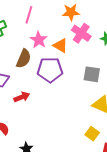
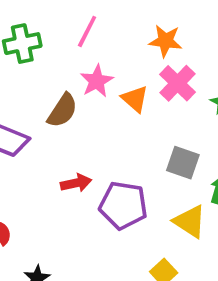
purple pentagon: (50, 70) -> (123, 205), moved
red arrow: (22, 97) -> (76, 183), moved

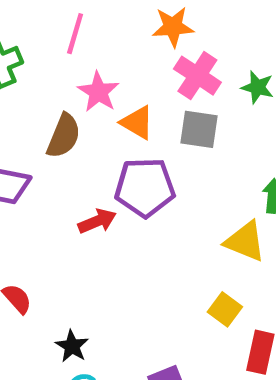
orange triangle: (135, 99) -> (137, 123), moved
gray square: (183, 163) -> (199, 129), moved
purple pentagon: (123, 205) -> (145, 187), moved

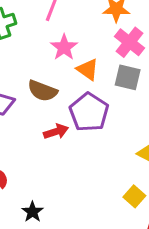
brown semicircle: (64, 136) -> (42, 91), moved, turned 84
purple pentagon: (145, 187) -> (89, 112), turned 30

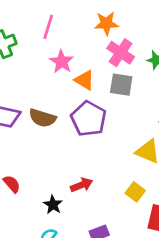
brown semicircle: (42, 91) -> (42, 118), moved
red arrow: (56, 132) -> (82, 185), moved
black star: (33, 212) -> (53, 205), moved

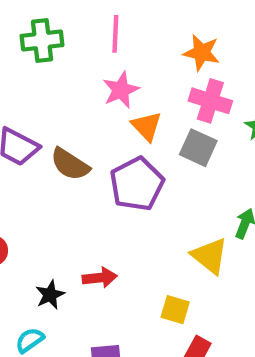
pink line: (48, 27) -> (115, 34), turned -30
pink cross: (121, 53) -> (210, 101), turned -32
yellow square: (135, 192) -> (175, 310), turned -36

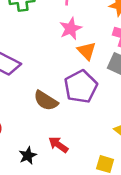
brown semicircle: (70, 164) -> (46, 101), moved
red arrow: (100, 278) -> (58, 145), turned -138

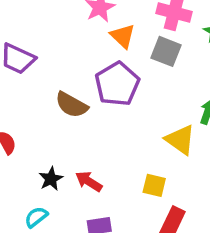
red arrow: (58, 145) -> (89, 181), moved

